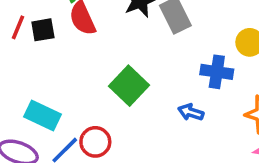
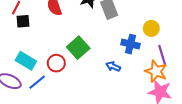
black square: (43, 30) -> (23, 21), moved
red circle: (95, 142) -> (56, 63), moved

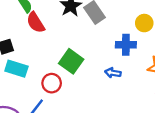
cyan rectangle: (26, 61) -> (16, 69), moved

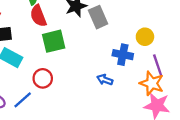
green square: (71, 61) -> (54, 41), moved, turned 30

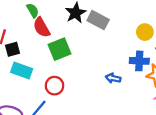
gray rectangle: (98, 17) -> (98, 20), turned -30
blue cross: (123, 55) -> (139, 61), moved

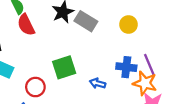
yellow circle: (145, 32) -> (128, 24), moved
green square: (60, 49) -> (64, 67), moved

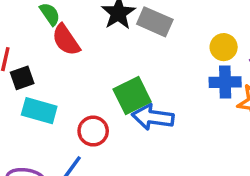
yellow circle: (128, 24) -> (224, 47), moved
blue arrow: (98, 83) -> (153, 117), moved, size x1.6

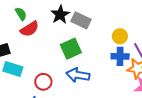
red semicircle: (66, 40) -> (30, 29), turned -90
green square: (132, 96) -> (71, 49), moved

